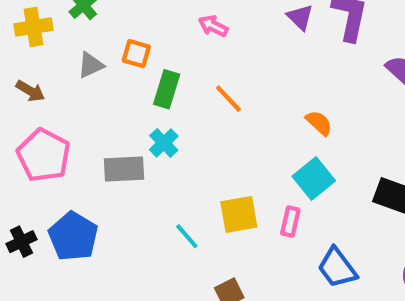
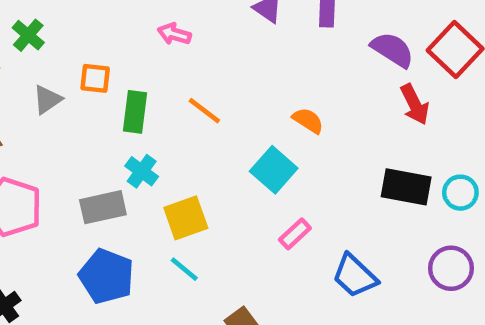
cyan square: (314, 179) -> (274, 170), moved
yellow square: (239, 214) -> (186, 218), moved
pink rectangle: (290, 222) -> (295, 234), turned 44
blue pentagon: (73, 236) -> (106, 276), moved

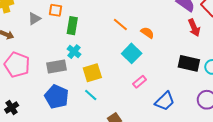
orange line: (204, 111) -> (120, 24), moved
blue trapezoid: (355, 276) -> (165, 101), turned -90

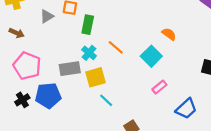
orange line: (120, 24) -> (116, 47), moved
yellow square: (92, 73) -> (95, 77), moved
blue pentagon: (57, 97) -> (48, 96), moved, turned -30
black cross: (12, 108) -> (22, 100), moved

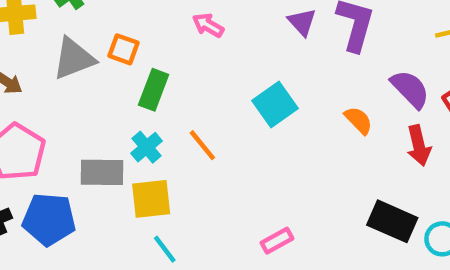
gray triangle: (47, 16) -> (74, 59), size x1.5
orange semicircle: (169, 34) -> (358, 120), moved
cyan square: (151, 56) -> (275, 104), moved

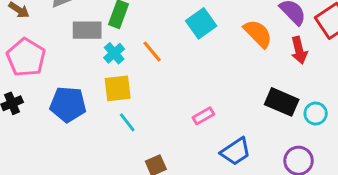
orange semicircle: (358, 120) -> (258, 34), size x1.5
gray rectangle: (102, 172) -> (87, 30), moved
blue pentagon: (49, 219) -> (68, 104), moved

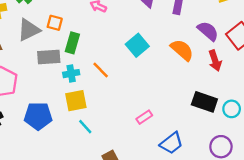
cyan cross: (114, 53) -> (71, 74), turned 35

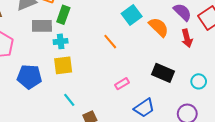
cyan square: (137, 45) -> (132, 15), moved
orange line: (101, 70) -> (110, 42), moved
black rectangle: (204, 102) -> (163, 73), moved
cyan line: (85, 127) -> (69, 100), moved

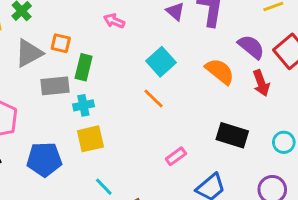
cyan square: (132, 15) -> (161, 62), moved

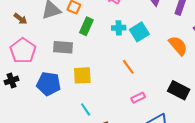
gray rectangle: (55, 86) -> (63, 47), moved
orange line: (153, 99) -> (128, 67), moved
cyan cross: (83, 105) -> (119, 28), moved

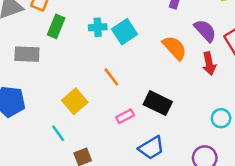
yellow square: (82, 75) -> (75, 101), moved, turned -36
black rectangle: (179, 90) -> (158, 103), moved

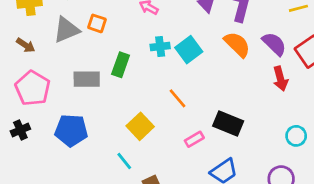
green rectangle: (56, 26) -> (121, 65), moved
orange semicircle: (175, 48) -> (237, 44), moved

